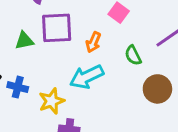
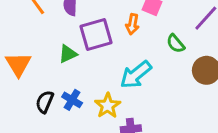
orange arrow: (93, 42) -> (132, 24), moved
blue cross: (18, 87) -> (72, 100), turned 30

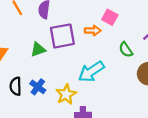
orange arrow: (132, 24) -> (93, 31), turned -105
black semicircle: (45, 102) -> (16, 86), turned -30

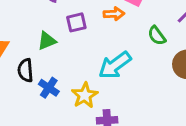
purple square: (62, 36) -> (76, 22), size x0.6
black semicircle: (16, 86) -> (25, 70), moved

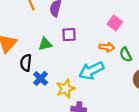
orange arrow: (114, 14) -> (107, 47), moved

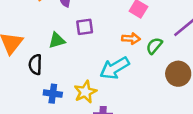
green semicircle: (126, 55) -> (154, 46), turned 72
blue cross: (41, 78) -> (53, 94), moved, turned -32

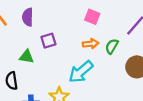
green triangle: (57, 40) -> (27, 57), turned 35

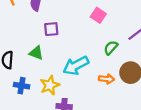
orange arrow: (91, 44) -> (106, 79), moved
green triangle: (27, 57) -> (36, 53), moved

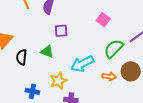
green semicircle: (111, 48) -> (114, 49), size x1.5
blue cross: (22, 86) -> (32, 91), moved

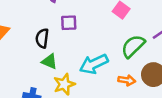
green triangle: (47, 52) -> (49, 61), moved
black semicircle: (22, 57) -> (42, 38), moved

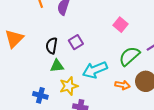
purple square: (69, 23) -> (76, 42), moved, turned -32
green triangle: (49, 61) -> (57, 66), turned -32

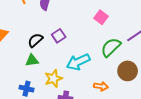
black semicircle: (52, 46) -> (35, 40), turned 42
green triangle: (57, 66) -> (32, 60), moved
orange arrow: (123, 85) -> (101, 86), moved

